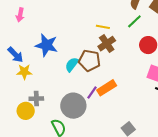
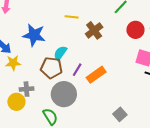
yellow line: (103, 27) -> (72, 17), moved
brown pentagon: (89, 61) -> (51, 68), moved
purple line: (92, 92) -> (77, 70), moved

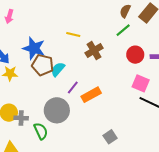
brown pentagon: (51, 68) -> (43, 65), moved
gray cross: (27, 89) -> (21, 118), moved

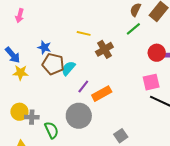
blue star: (34, 48) -> (44, 47), size x0.6
red circle: (135, 55) -> (157, 53), moved
pink square: (141, 83) -> (151, 82), turned -36
gray circle: (57, 110) -> (79, 116), moved

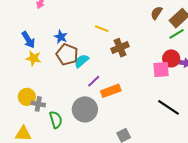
green line: (133, 29) -> (177, 34), moved
pink square: (151, 82) -> (161, 70), moved

